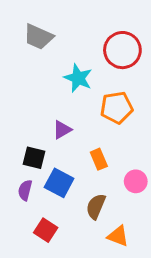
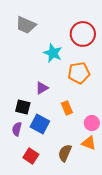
brown semicircle: (96, 206) -> (65, 153), moved
orange triangle: (118, 236) -> (89, 143), moved

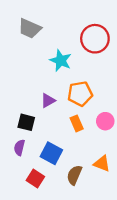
orange pentagon: (79, 73) -> (80, 94), moved
pink circle: (92, 123) -> (105, 121), moved
blue square: (40, 124) -> (51, 153), moved

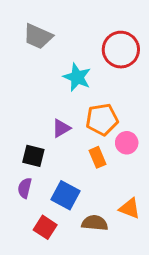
pink circle: (105, 121) -> (127, 143), moved
brown semicircle: (74, 175) -> (95, 223), turned 72

